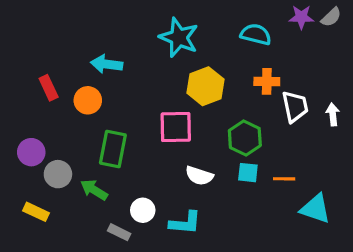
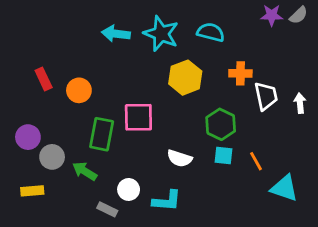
cyan semicircle: (256, 34) -> (211, 32), moved
cyan arrow: (107, 64) -> (116, 34), moved
pink square: (176, 127) -> (138, 117), moved
orange line: (284, 179) -> (256, 161), turned 60
yellow rectangle: (36, 212) -> (32, 191), turned -30

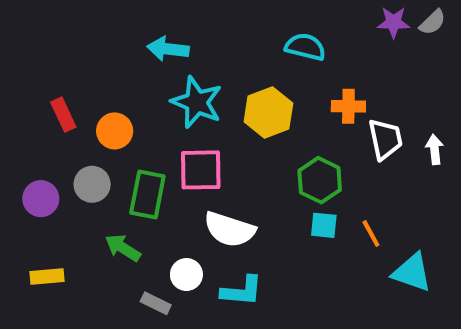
cyan star: (161, 34) -> (197, 102), moved
gray circle: (52, 157) -> (92, 184), moved
white semicircle: (180, 158) -> (229, 229), moved, size x1.4

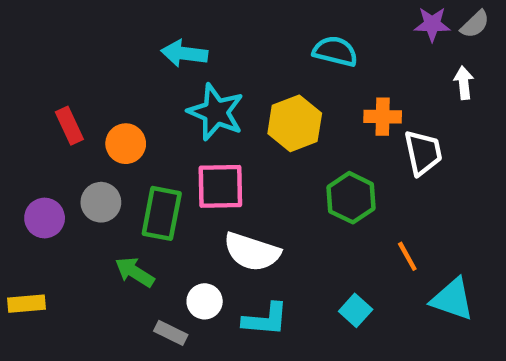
white arrow: (435, 149) -> (464, 83), moved
cyan square: (324, 225) -> (356, 310), moved, turned 36
yellow rectangle: (47, 277) -> (27, 304), moved

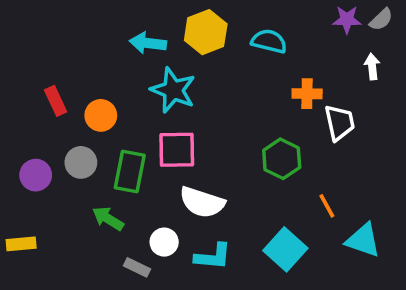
yellow hexagon: (295, 123) -> (206, 32), moved
cyan square: (356, 310) -> (285, 249), size x1.6

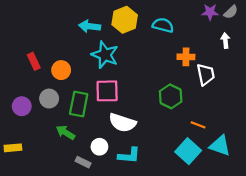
orange line: (327, 206) -> (198, 125), turned -40
cyan square: (285, 249) -> (188, 151), moved

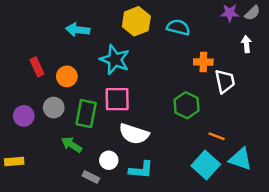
cyan arrow: (90, 26) -> (78, 30), moved

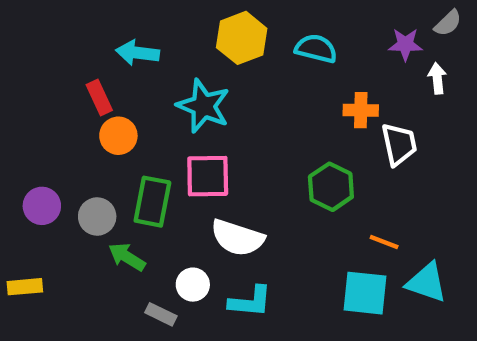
purple star: (230, 13) -> (405, 44), moved
red rectangle: (37, 67) -> (99, 97), moved
gray circle: (54, 108) -> (97, 217), moved
cyan square: (206, 165) -> (365, 293), turned -36

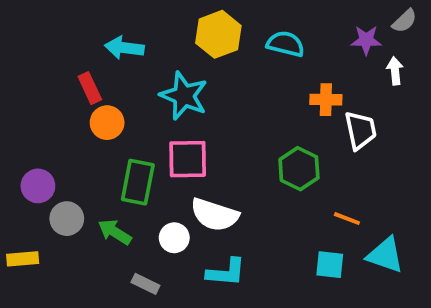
gray circle: (97, 217) -> (67, 219), moved
white circle: (193, 285) -> (174, 238), moved
cyan square: (365, 293) -> (330, 265), size x0.7

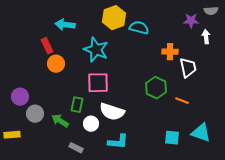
gray semicircle: (405, 21) -> (211, 11), turned 40
cyan semicircle: (286, 44) -> (139, 28), moved
green rectangle: (138, 182) -> (77, 105), moved, size x0.7
orange line: (347, 219) -> (182, 101), moved

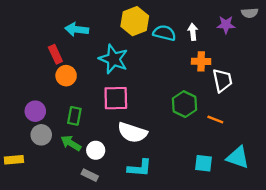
white arrow: (206, 37) -> (193, 32), moved
purple circle: (20, 97) -> (35, 111), moved
green rectangle: (77, 105) -> (74, 116), moved
white circle: (91, 124) -> (96, 150), moved

